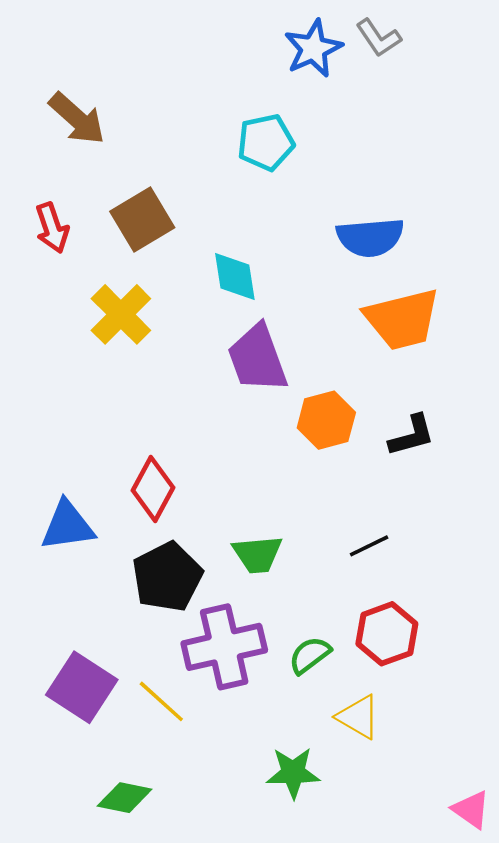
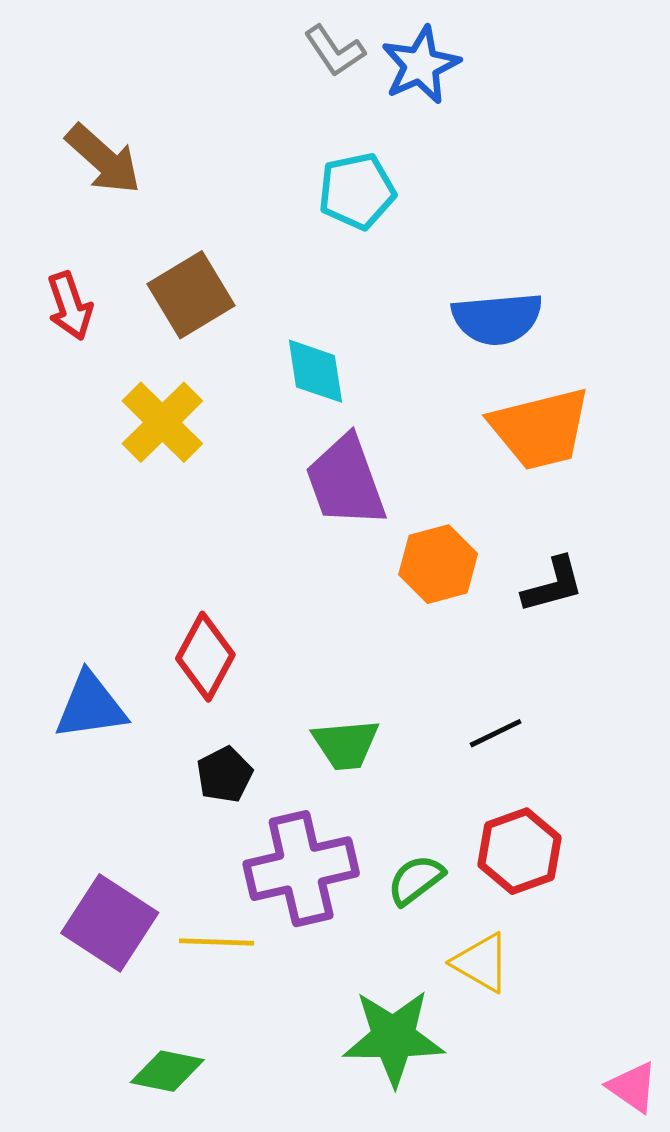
gray L-shape: (379, 38) -> (335, 51), moved
black pentagon: (167, 577) -> (225, 775), size x0.6
yellow line: (161, 701) -> (217, 942), turned -40
green star: (293, 773) -> (394, 1038), size x1.4

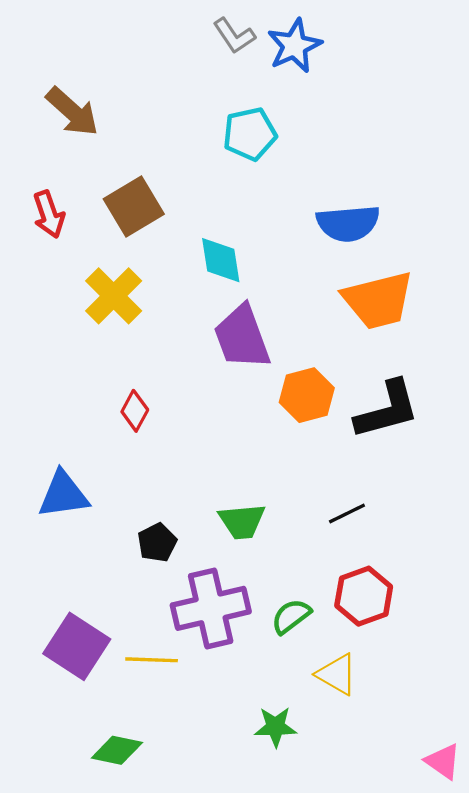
black L-shape: (553, 585) -> (387, 410), size x1.5
red diamond: (205, 657) -> (135, 411), moved, size x0.7
green star: (394, 1038) -> (275, 727), size x0.6

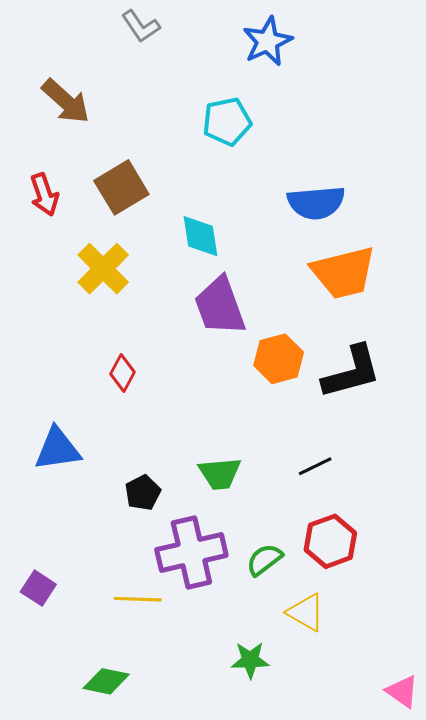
gray L-shape: (234, 36) -> (141, 26), moved
purple square: (77, 646) -> (38, 588), moved, size x0.6

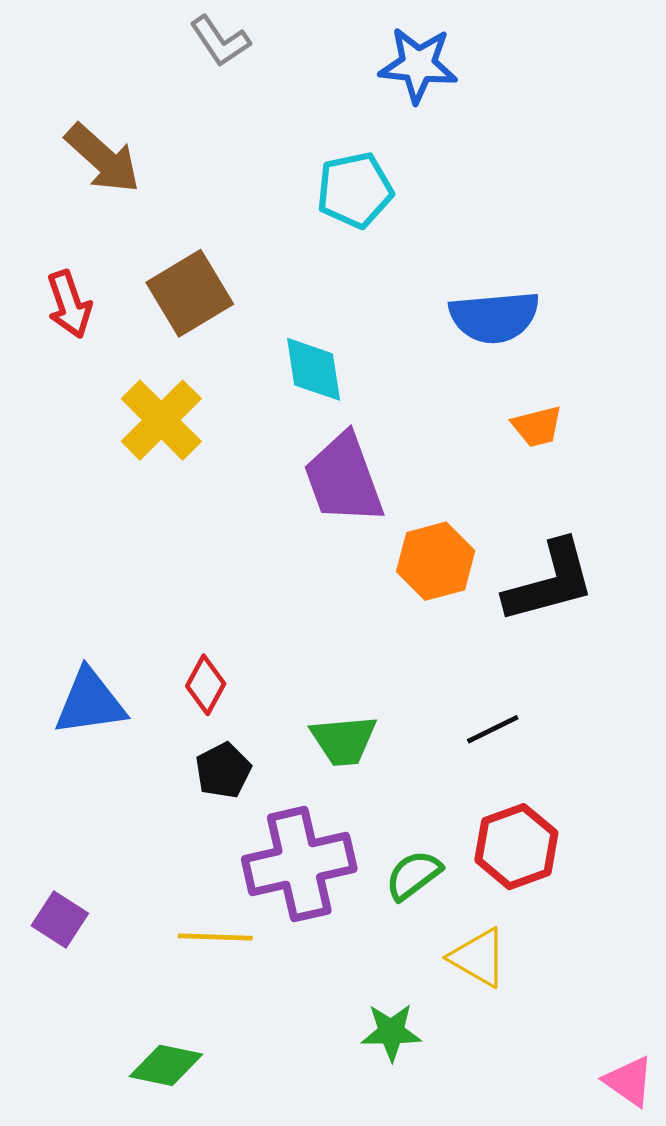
blue star: (267, 41) -> (418, 65), turned 30
orange trapezoid: (344, 273) -> (537, 426), size x0.5
red diamond: (122, 373) -> (206, 685), moved

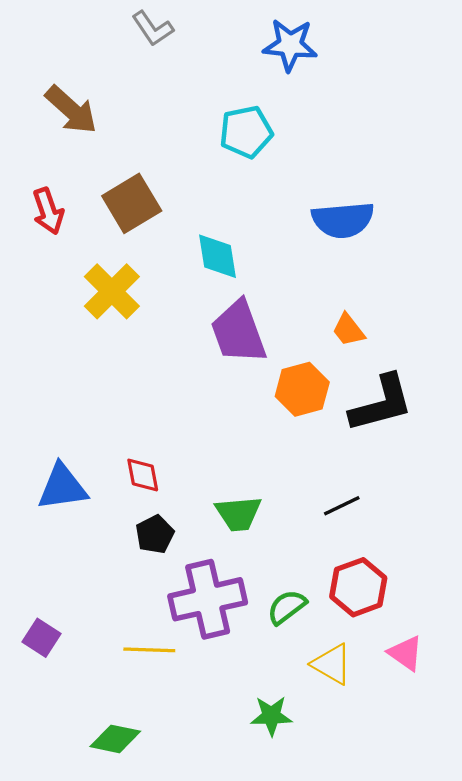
orange trapezoid: (537, 426) -> (348, 330), moved, turned 66
red diamond: (206, 685) -> (143, 475), turned -39
pink triangle: (629, 1081) -> (406, 653), moved

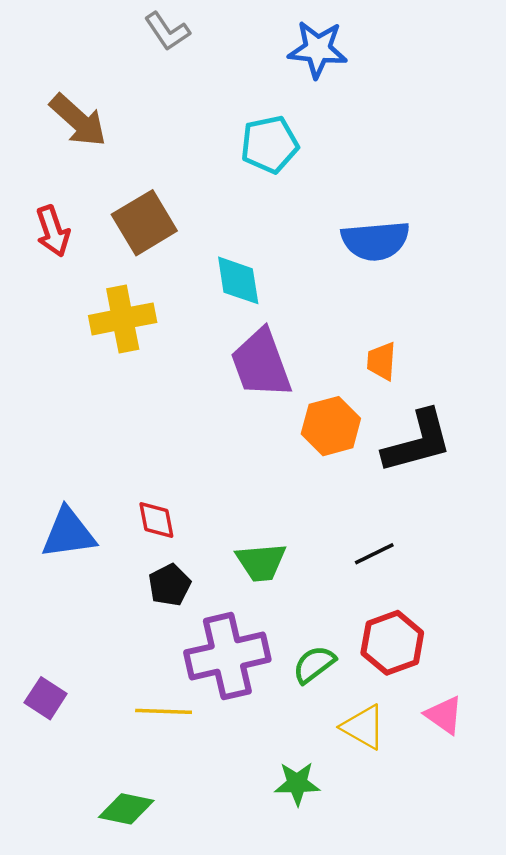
yellow cross: (112, 291) -> (123, 319), turned 34
orange trapezoid: (348, 330) -> (381, 361), turned 42

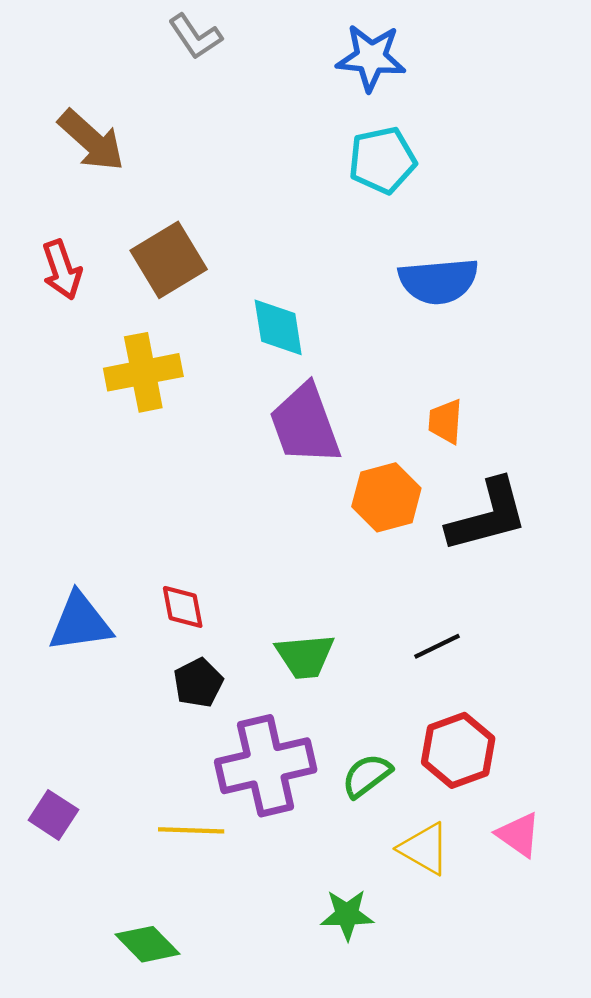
cyan pentagon: (270, 144) -> (382, 160), moved
green diamond: (126, 809) -> (148, 944), turned 34

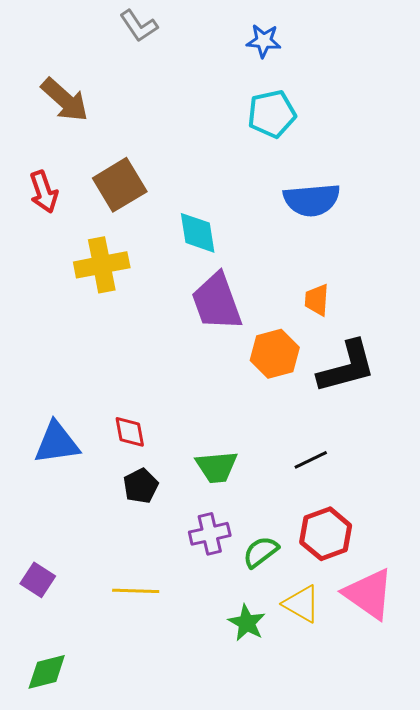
blue star: (371, 58) -> (264, 41), size x0.7
purple cross: (266, 766) -> (210, 534), moved, size x0.6
pink triangle: (519, 835) -> (369, 594), size x1.6
green star: (347, 915) -> (247, 623), moved, turned 30
green diamond: (148, 944) -> (47, 672), moved, turned -60

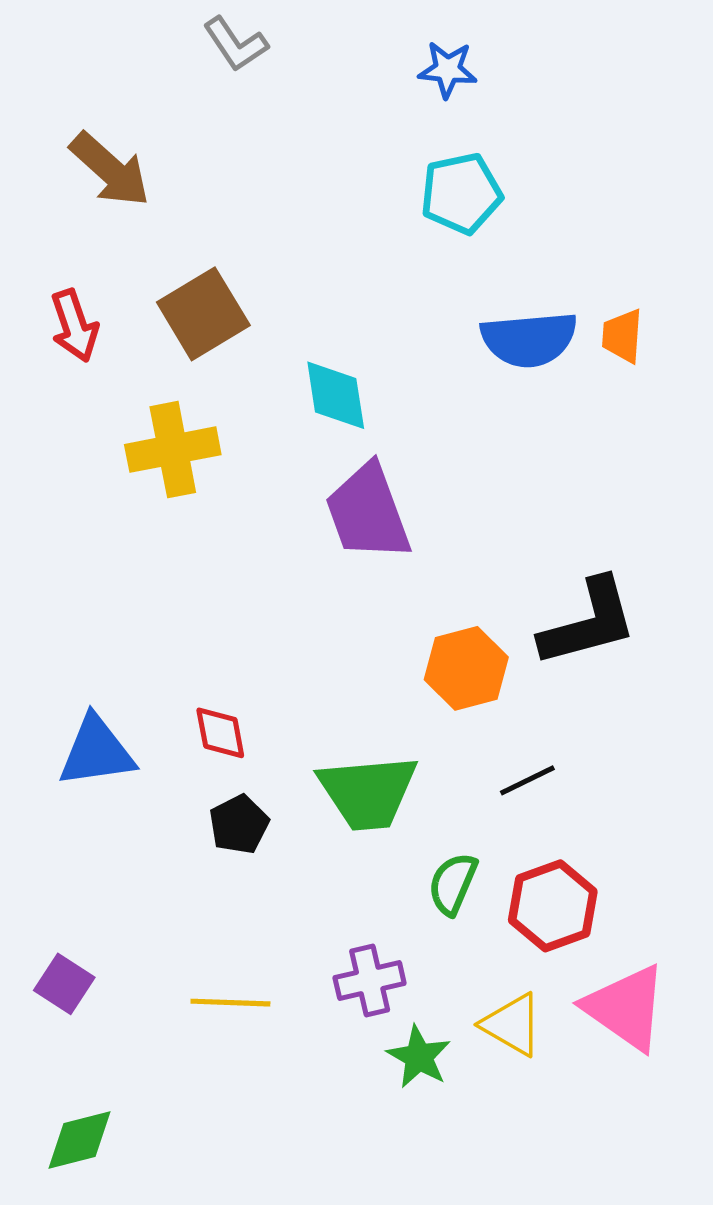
orange trapezoid: (317, 300) -> (622, 336), moved
orange hexagon: (275, 354) -> (466, 668), moved
green trapezoid: (217, 467) -> (368, 792), size x1.4
purple cross: (210, 534) -> (370, 981), moved
green semicircle: (261, 552) -> (453, 884), moved, turned -30

